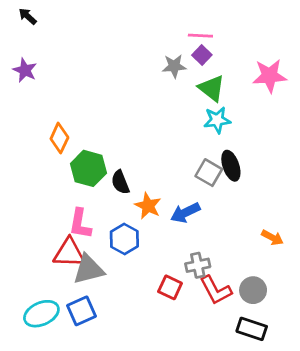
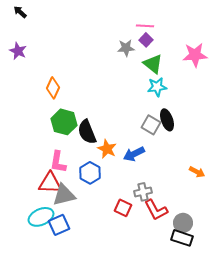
orange diamond: (59, 138) -> (53, 88), moved
black semicircle: (120, 182) -> (87, 132), size x1.4
gray circle: (253, 290) -> (183, 223), moved
cyan ellipse: (41, 314) -> (41, 217), moved

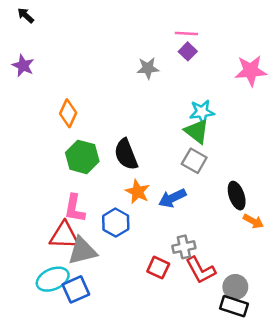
gray star: (126, 48) -> (148, 68), moved
green triangle: (153, 64) -> (197, 131), moved
black ellipse: (167, 120) -> (237, 196), moved
black semicircle: (87, 132) -> (126, 154), moved

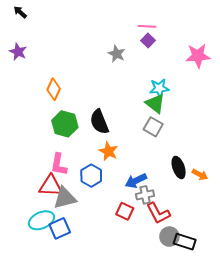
gray star: (148, 68) -> (117, 54), turned 30
black ellipse: (237, 196) -> (179, 167), moved
blue arrow: (172, 198) -> (136, 181), moved
gray circle: (235, 287) -> (169, 237), moved

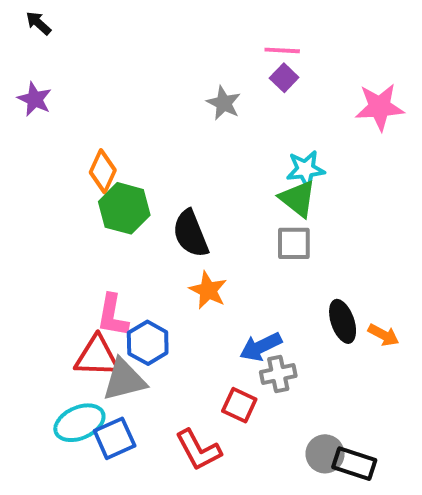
green hexagon: (65, 124) -> (124, 208), moved
gray square: (153, 127) -> (294, 243), turned -30
blue hexagon: (91, 176) -> (148, 343), moved
red L-shape: (158, 213) -> (198, 450), moved

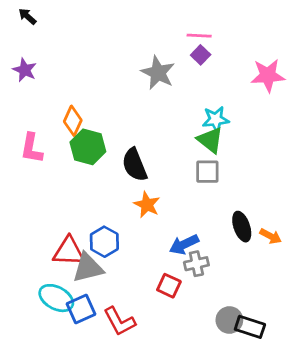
gray star: (224, 103) -> (158, 73), size x1.4
pink L-shape: (113, 316) -> (32, 148), moved
cyan ellipse: (79, 423) -> (56, 298), turned 52
red L-shape: (198, 450) -> (119, 321), moved

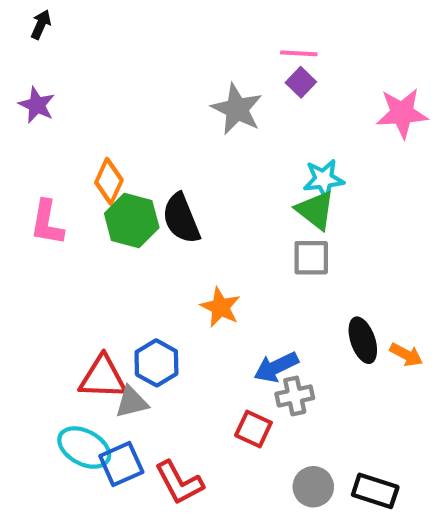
black arrow: (27, 16) -> (41, 24), turned 72
black semicircle: (135, 165) -> (181, 218), moved
gray triangle: (88, 268) -> (132, 402), size x0.7
gray circle: (229, 320) -> (313, 487), moved

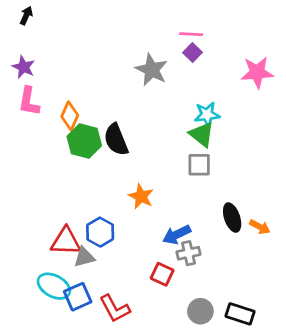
pink L-shape: (47, 223) -> (29, 101), moved

